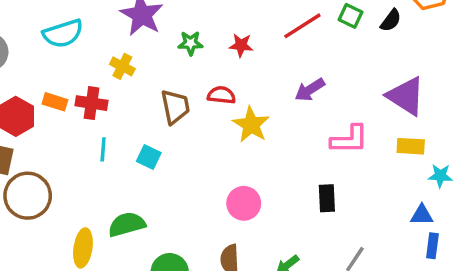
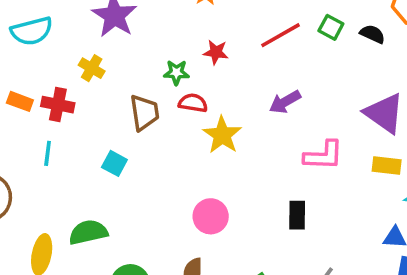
black semicircle: (391, 20) -> (372, 34), turned -105
green star: (190, 43) -> (176, 72), moved
cyan line: (103, 149) -> (48, 153), moved

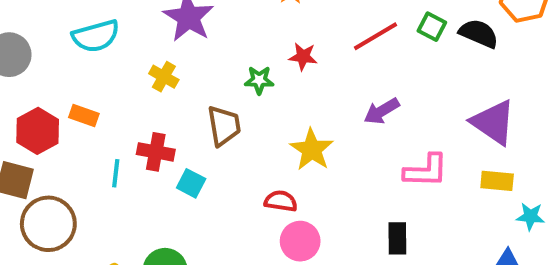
black semicircle: (372, 34) -> (479, 33), size x1.4
red semicircle: (193, 103) -> (281, 201), moved
red cross: (58, 105) -> (156, 152), moved

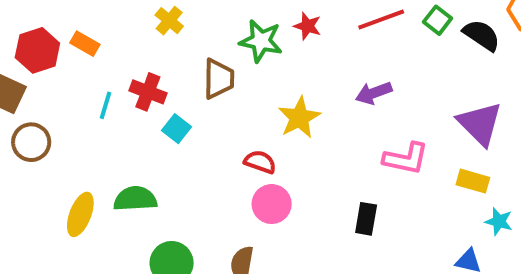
green star: (259, 80) -> (261, 41), size x1.5
brown circle: (48, 224) -> (31, 142), size x0.7

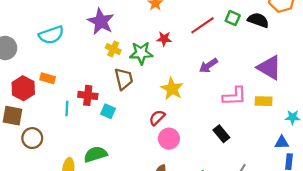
yellow cross: (169, 21) -> (113, 49), moved
red semicircle: (260, 162) -> (157, 118), turned -49
yellow rectangle: (473, 181) -> (264, 101), moved
black rectangle: (366, 219) -> (221, 134), turned -35

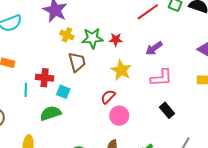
red star: (164, 39) -> (116, 40), moved
pink L-shape: (234, 96) -> (161, 78), moved
green semicircle: (95, 154) -> (51, 113), moved

